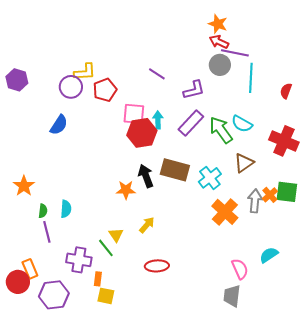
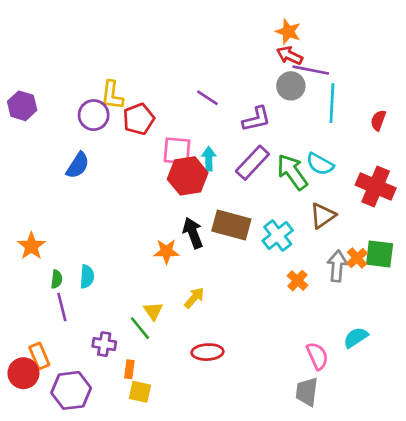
yellow L-shape: (85, 72) -> (112, 95), turned 100
orange cross: (225, 212) -> (297, 281), size x0.6
purple cross: (79, 260) -> (104, 344), size x0.7

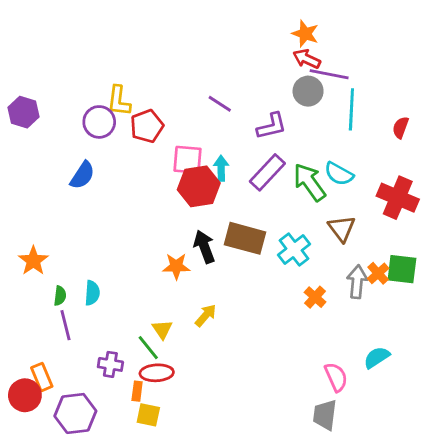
brown triangle: (323, 216) -> (342, 228), turned -32
red ellipse: (207, 352) -> (157, 373), moved

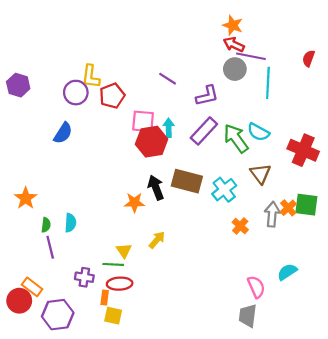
red semicircle: (401, 128) -> (309, 58), moved
green line: (148, 348) -> (113, 264), turned -48
orange rectangle: (42, 377) -> (32, 287), turned -30

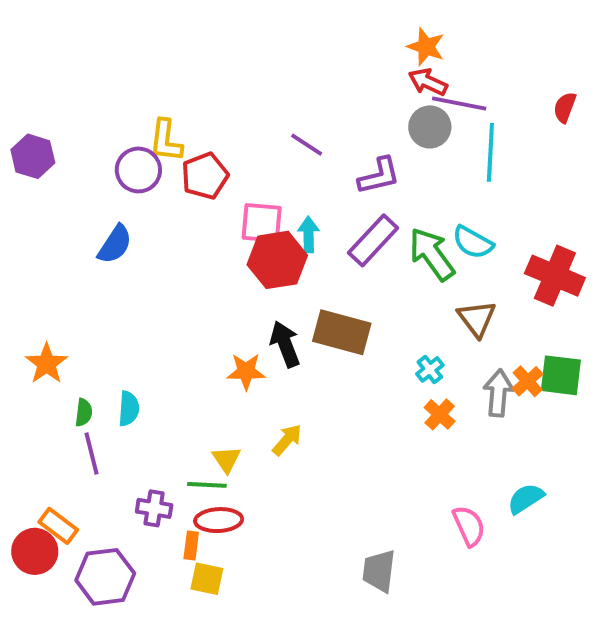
cyan cross: (224, 190) -> (430, 369), moved, size x0.6
gray trapezoid: (248, 316) -> (379, 571), moved

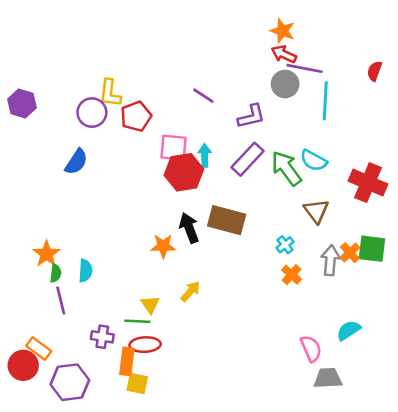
orange star: (47, 364) -> (47, 254), moved
orange rectangle: (191, 545) -> (127, 361), size x1.5
gray trapezoid: (379, 571) -> (328, 378), moved, turned 80

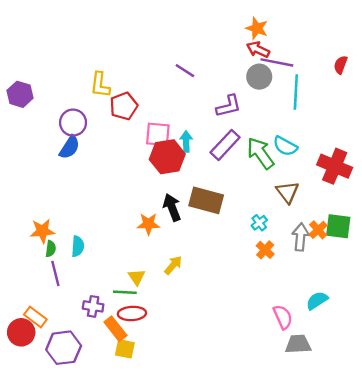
purple line: (203, 96) -> (185, 71), moved
purple circle: (92, 113) -> (73, 123), moved
orange star: (47, 254) -> (42, 231), turned 30
orange rectangle: (127, 361) -> (115, 329), turned -45

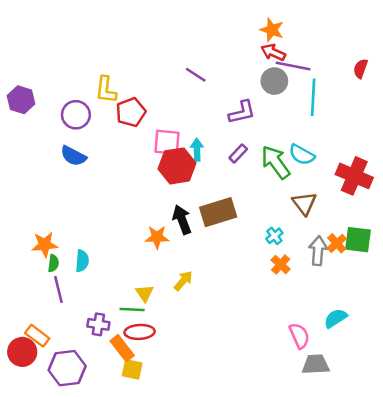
purple circle: (73, 123) -> (76, 115), moved
purple rectangle: (225, 145) -> (238, 153), size x0.6
blue semicircle: (69, 147) -> (73, 156), turned 85
brown rectangle: (206, 200) -> (218, 212), turned -32

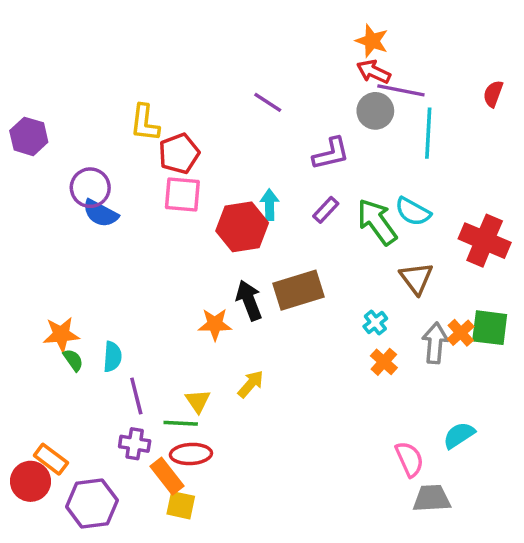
purple circle: (76, 115) -> (90, 188), moved
pink square: (167, 142) -> (182, 195), moved
green semicircle: (53, 263) -> (73, 360), turned -42
purple line: (58, 290) -> (136, 396), moved

